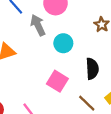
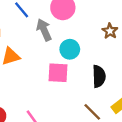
pink square: (57, 81) -> (58, 73), moved, turned -30

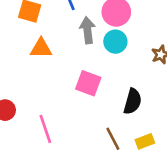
cyan circle: (70, 49) -> (115, 42), moved

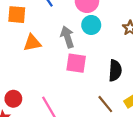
gray arrow: (87, 30) -> (67, 37), moved

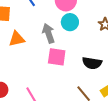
black semicircle: (115, 71) -> (92, 63), turned 96

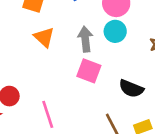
orange triangle: (17, 39) -> (44, 37), turned 42

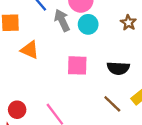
gray arrow: (85, 39) -> (62, 20), moved

